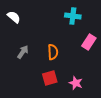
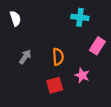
white semicircle: (14, 17) -> (15, 18), turned 32
pink star: (76, 83) -> (82, 75), moved

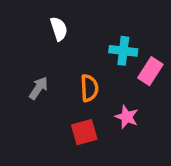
cyan cross: (80, 17) -> (123, 51), moved
white semicircle: (15, 18) -> (59, 29), moved

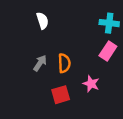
cyan cross: (123, 51) -> (109, 23), moved
gray arrow: (39, 88) -> (40, 63), moved

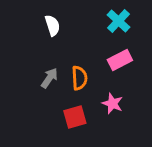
cyan cross: (109, 23) -> (118, 21), moved, turned 36
pink rectangle: (108, 51) -> (120, 60), moved, turned 30

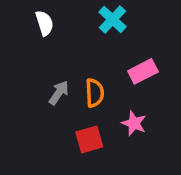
cyan cross: (118, 21) -> (113, 19), moved
white semicircle: (52, 25) -> (44, 23), moved

